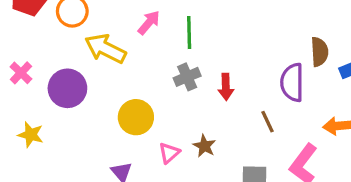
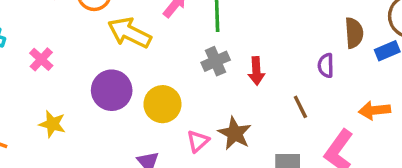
purple semicircle: (292, 82) -> (326, 65), size x0.6
purple circle: (67, 88) -> (112, 90), moved
brown star: (204, 146) -> (235, 133), size x1.4

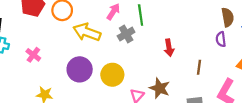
gray cross: (216, 61) -> (126, 34), moved
purple semicircle: (326, 65) -> (221, 39), moved
brown line: (300, 107) -> (199, 67), turned 40

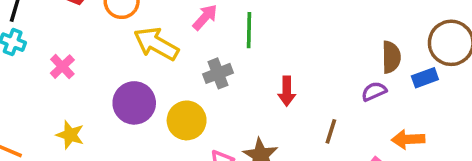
gray cross: (126, 34) -> (218, 73), moved
purple semicircle: (221, 39) -> (374, 91), turned 64

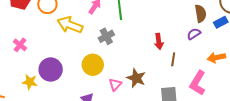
red arrow: (287, 91) -> (159, 41), moved
purple circle: (134, 103) -> (51, 70), moved

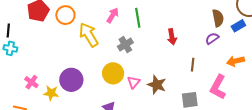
yellow arrow: (70, 25) -> (89, 35), turned 40
red arrow: (159, 41) -> (172, 37), moved
pink cross: (20, 45) -> (31, 82), moved
pink triangle: (115, 84) -> (134, 82), moved

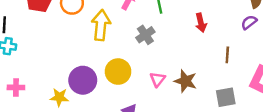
yellow arrow: (89, 35) -> (101, 25), turned 40
yellow circle: (113, 73) -> (118, 72), moved
pink cross: (31, 82) -> (16, 87), moved, turned -32

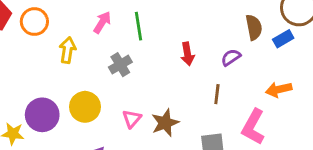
purple semicircle: (249, 22) -> (231, 57), moved
yellow arrow: (101, 25) -> (68, 50), size x0.7
brown star: (185, 81) -> (165, 123), turned 30

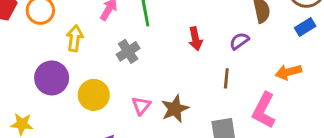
blue rectangle: (283, 39) -> (305, 27), moved
purple circle: (42, 115) -> (52, 78), moved

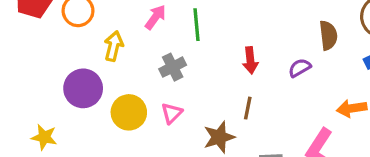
brown line: (226, 78) -> (248, 108), moved
pink triangle: (141, 106) -> (172, 113), moved

